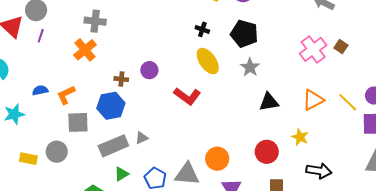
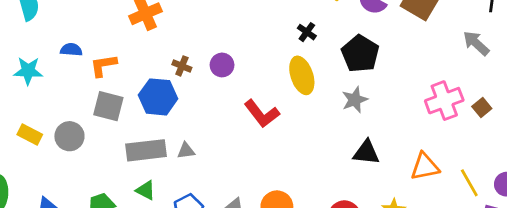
green triangle: (121, 174) -> (146, 190), turned 42

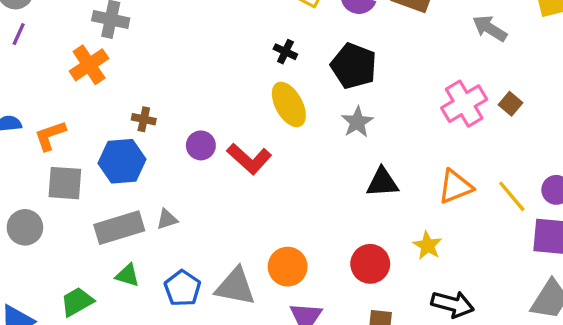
purple circle: (222, 65) -> (201, 145), moved

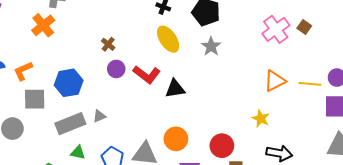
brown cross: (144, 119) -> (108, 44), moved, turned 32
black triangle: (382, 182) -> (175, 89), moved
yellow line: (512, 196) -> (310, 84), turned -40
red circle: (370, 264) -> (222, 146), moved

